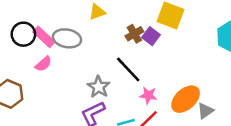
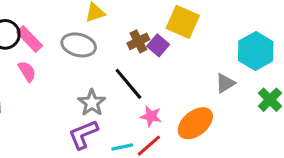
gray ellipse: (67, 38) -> (79, 45), moved
pink semicircle: (43, 64) -> (27, 71), turned -84
gray triangle: (205, 111) -> (225, 83), moved

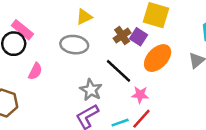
pink rectangle: (29, 39) -> (22, 30), moved
pink semicircle: (27, 71) -> (35, 71), turned 66
orange ellipse: (195, 123) -> (158, 58), moved

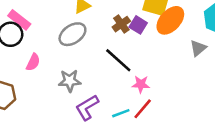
gray ellipse: (74, 45) -> (72, 34), turned -40
orange ellipse: (158, 58) -> (170, 20), moved
gray star: (91, 90) -> (70, 81), moved, turned -30

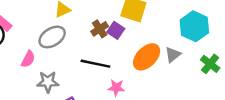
orange ellipse: (170, 20) -> (147, 57), moved
black line: (118, 60) -> (95, 64), turned -32
pink semicircle: (33, 62) -> (28, 59), moved

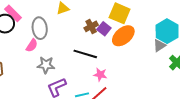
gray ellipse: (52, 37) -> (40, 28), moved, turned -70
gray triangle: (173, 55) -> (160, 46), moved
orange ellipse: (147, 57) -> (123, 36), moved

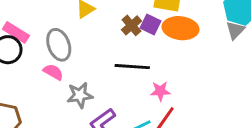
orange ellipse: (123, 36) -> (180, 28), turned 60
pink semicircle: (32, 45) -> (53, 72), turned -80

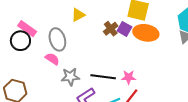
black line: (132, 67) -> (103, 77), moved

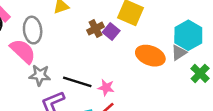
orange ellipse: (146, 33) -> (150, 56), moved
pink semicircle: (52, 59) -> (23, 51), size x1.6

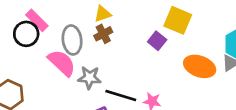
brown cross: (96, 29) -> (103, 34), moved
gray star: (40, 75) -> (89, 78), moved

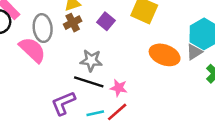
purple square: (157, 41) -> (106, 21), moved
gray star: (89, 78) -> (91, 60), moved

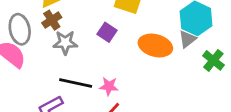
purple square: (106, 21) -> (107, 32), moved
gray star: (91, 60) -> (65, 43), moved

